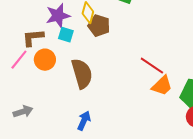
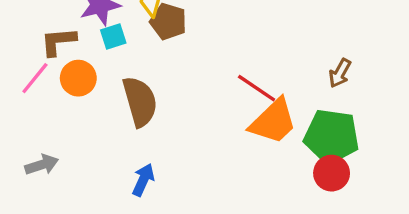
cyan square: (66, 35) -> (113, 36), turned -35
orange trapezoid: (162, 86) -> (273, 121), size x1.4

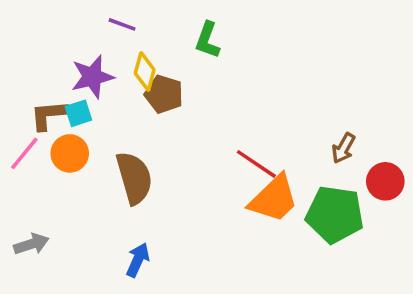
cyan square: (113, 36) -> (78, 113), moved
red circle: (332, 173) -> (385, 181), moved

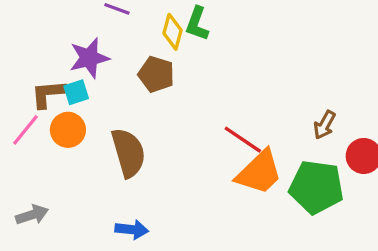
yellow diamond: (145, 71) -> (173, 32), moved
blue arrow: (138, 260) -> (132, 230), turned 72

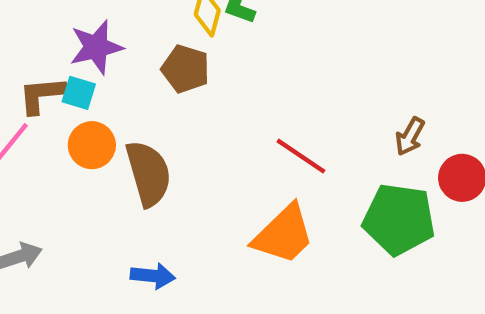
cyan square: (76, 92) -> (79, 93), turned 35
orange circle: (68, 130) -> (92, 145), moved
orange trapezoid: (259, 172) -> (284, 234), moved

